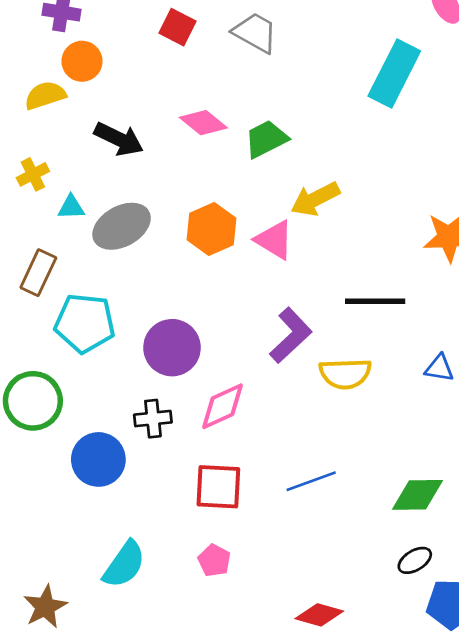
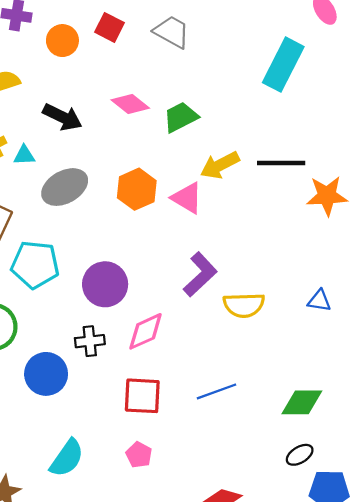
orange circle: (82, 61) -> (62, 41), moved
cyan triangle: (71, 207) -> (24, 155), moved
black line: (375, 301) -> (281, 163), moved

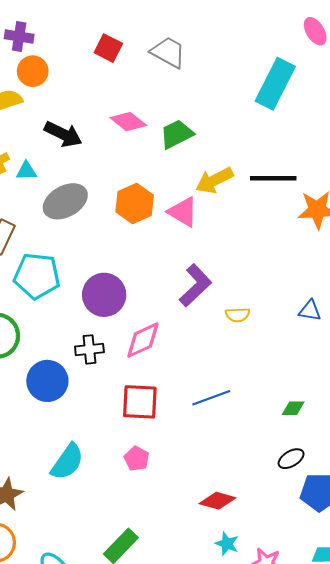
orange circle: (62, 41) -> (33, 71), moved
yellow semicircle: (244, 305) -> (237, 315), size x0.6
green diamond: (302, 402) -> (293, 408), size x0.6

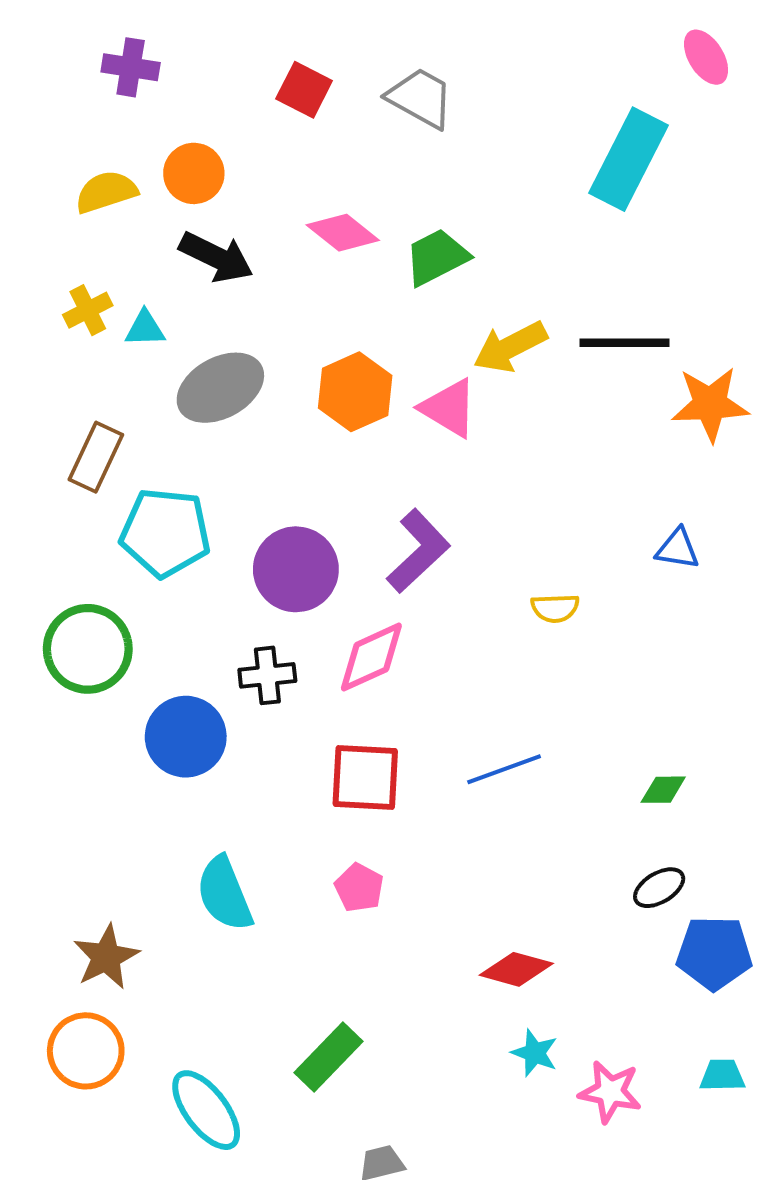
orange circle: (33, 71) -> (194, 173), moved
purple L-shape: (195, 285) -> (418, 551), moved
blue triangle: (310, 311) -> (677, 549), moved
cyan semicircle: (67, 462) -> (224, 894), turned 123

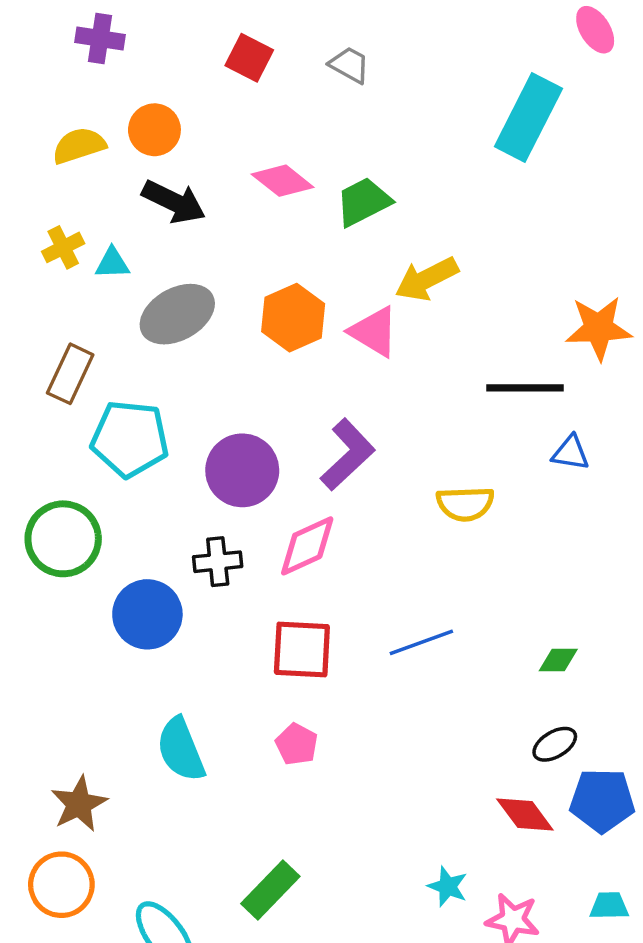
gray trapezoid: (420, 98) -> (349, 65), size x0.7
black line: (624, 343) -> (525, 388), moved
yellow semicircle: (555, 608) -> (465, 504), size x1.4
red diamond: (516, 969) -> (525, 814), moved, turned 38

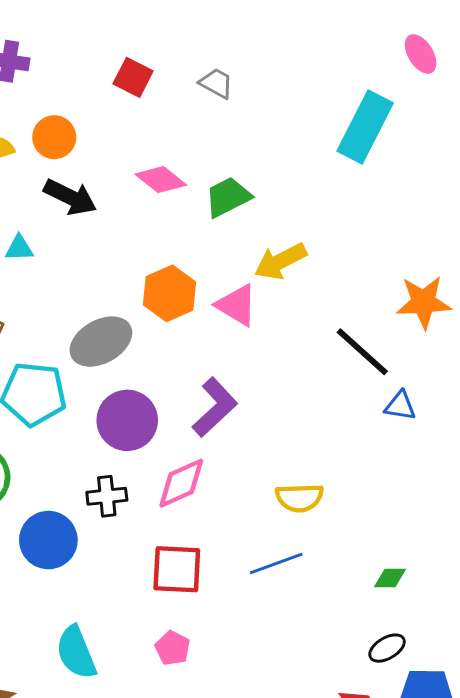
gray ellipse: (177, 314) -> (101, 342), moved
black line: (525, 388) -> (362, 352), turned 42
yellow semicircle: (465, 504) -> (299, 498), moved

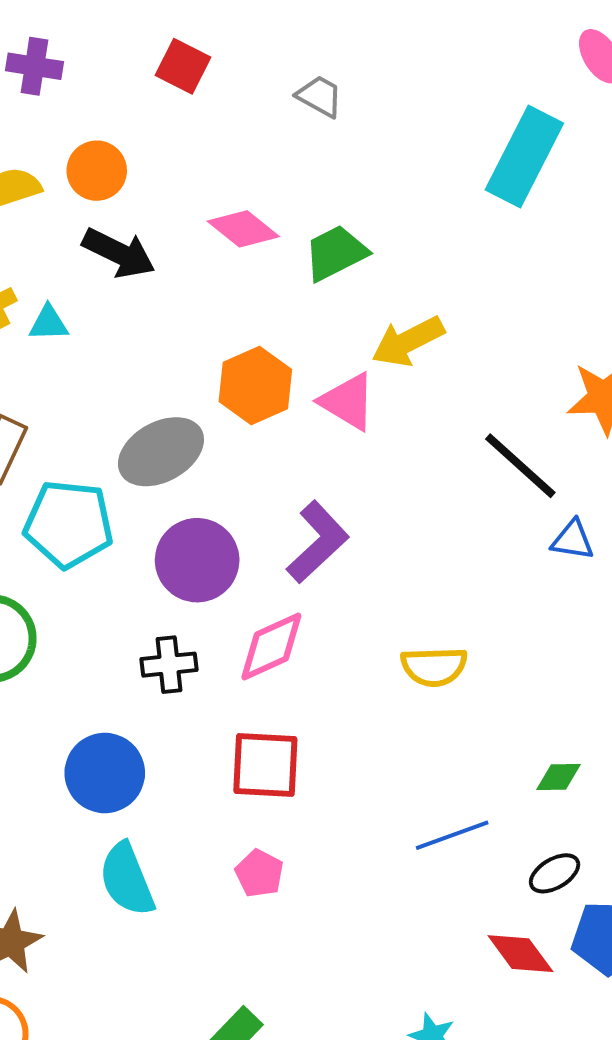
red square: (133, 77) -> (183, 66), moved
blue circle: (48, 540) -> (105, 773), moved
blue line: (276, 563) -> (452, 835), moved

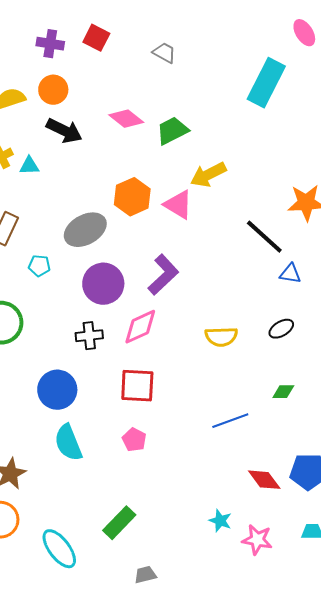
purple cross: (34, 66) -> (50, 44), moved
cyan pentagon: (69, 524) -> (39, 266), size x0.5
black ellipse: (555, 873) -> (281, 329), moved

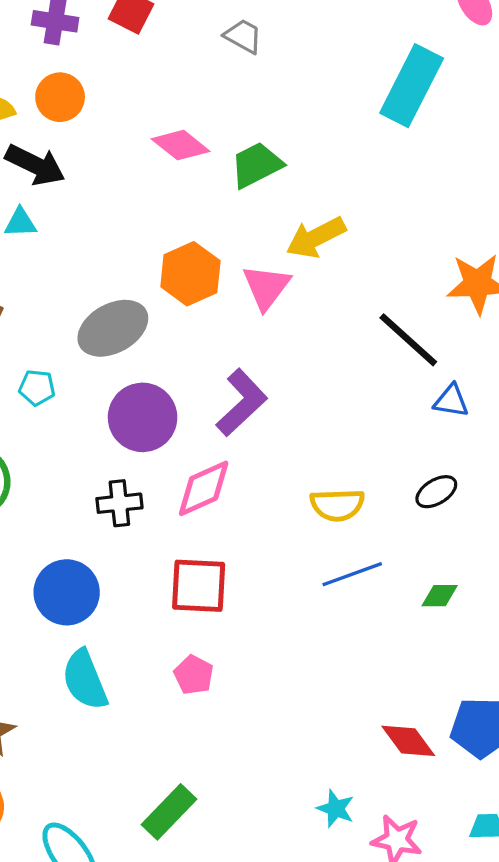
black arrow: (64, 131) -> (35, 165), moved
pink triangle: (178, 205) -> (266, 287), turned 36
blue line: (230, 421) -> (352, 574), moved

